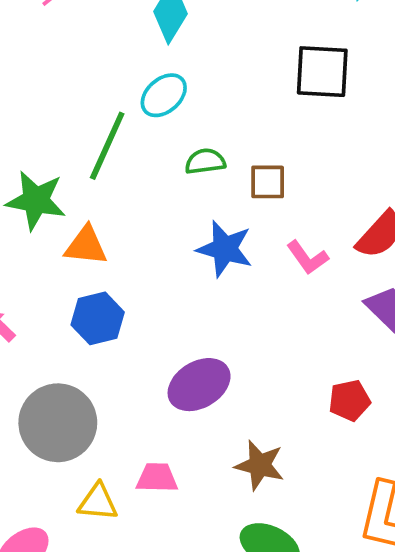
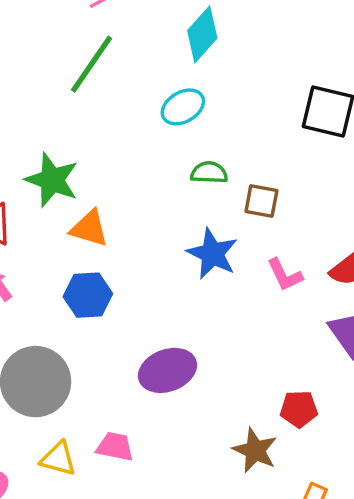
green line: (107, 146) -> (92, 64), moved
brown star: (260, 465) -> (255, 450), moved

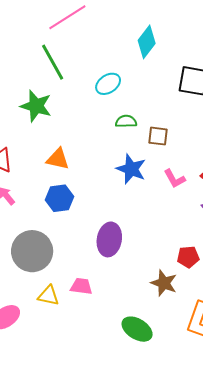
cyan diamond: (202, 34) -> (147, 42), moved
green line: (92, 64) -> (53, 62), turned -60
green star: (52, 180) -> (36, 106), moved
purple ellipse: (168, 370) -> (109, 239), turned -56

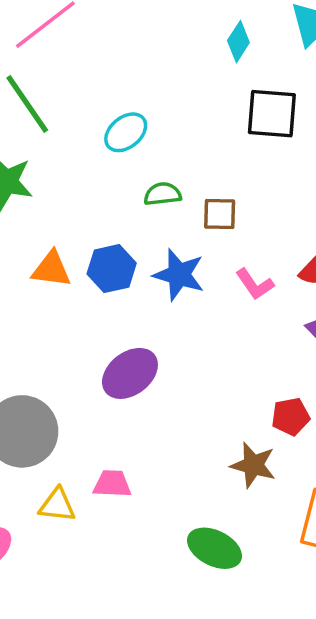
cyan diamond: (147, 42) -> (238, 42), moved, size x0.7
blue hexagon: (60, 198) -> (112, 269), moved
purple ellipse: (109, 239) -> (130, 373), moved, turned 48

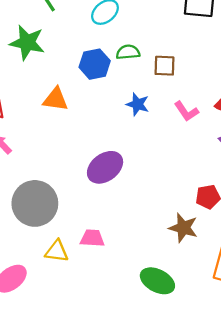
blue hexagon: (112, 269) -> (95, 64), moved
blue star: (179, 275) -> (138, 104), size x0.7

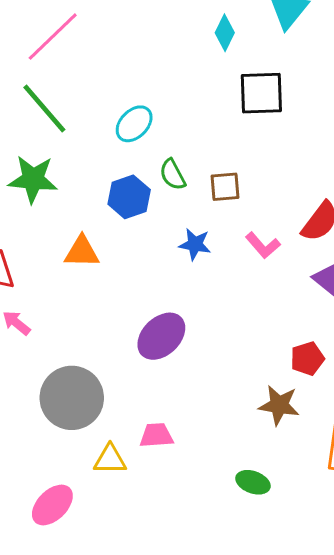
green semicircle: (128, 52) -> (173, 175), turned -105
green ellipse: (157, 281) -> (253, 482), size x0.7

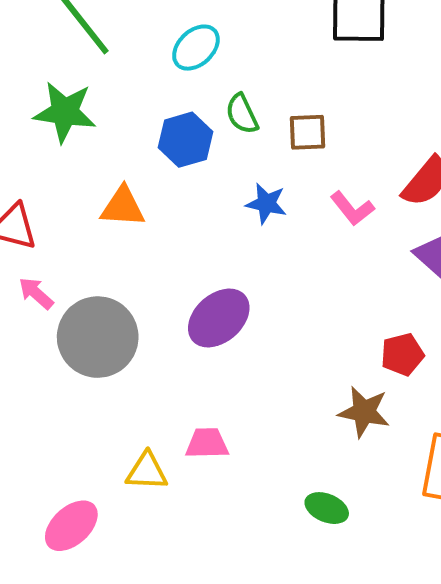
gray circle: (72, 398) -> (98, 337), moved

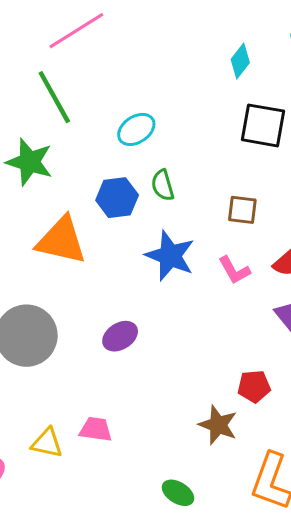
brown square: (307, 132) -> (242, 210), moved
blue star: (266, 204) -> (170, 256), size x1.6
orange triangle: (123, 207) -> (61, 240), size x1.5
purple ellipse: (219, 318) -> (120, 336), size x0.7

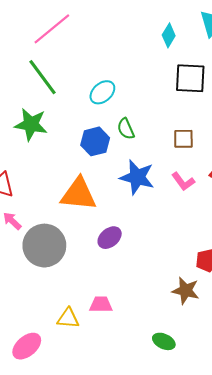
orange triangle: (61, 240) -> (79, 194), moved

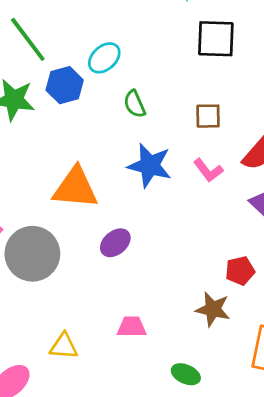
blue hexagon: (95, 141) -> (65, 85), moved
pink trapezoid: (101, 305) -> (132, 327), moved

